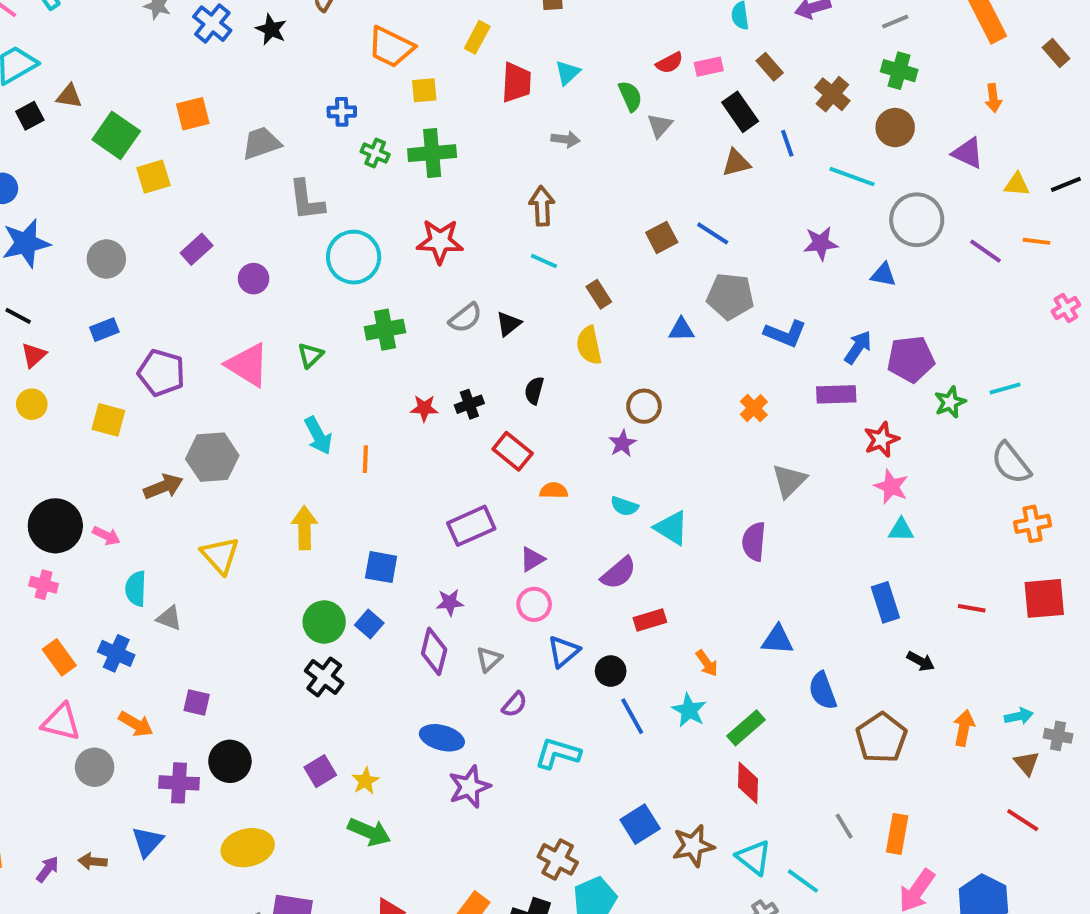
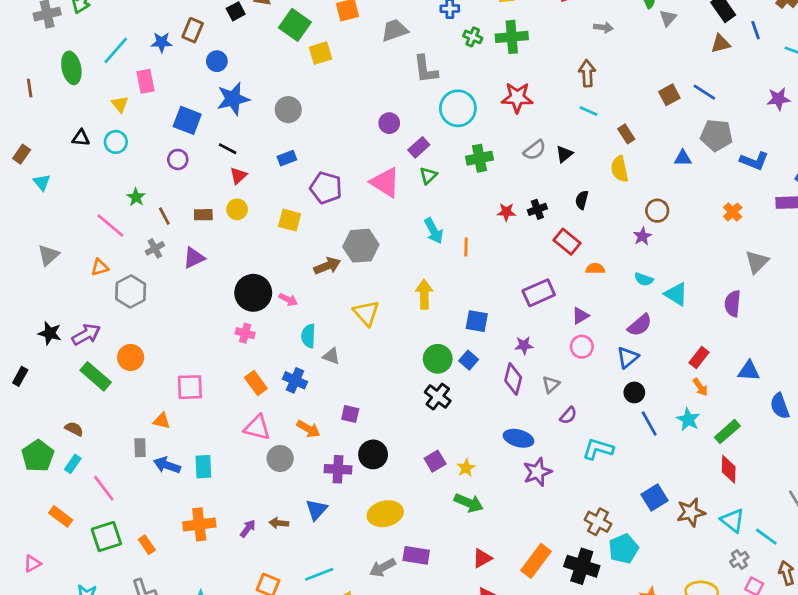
purple rectangle: (197, 249) -> (419, 147), moved
red rectangle: (650, 620) -> (699, 357), moved, turned -35
blue triangle: (564, 651) -> (628, 357), moved

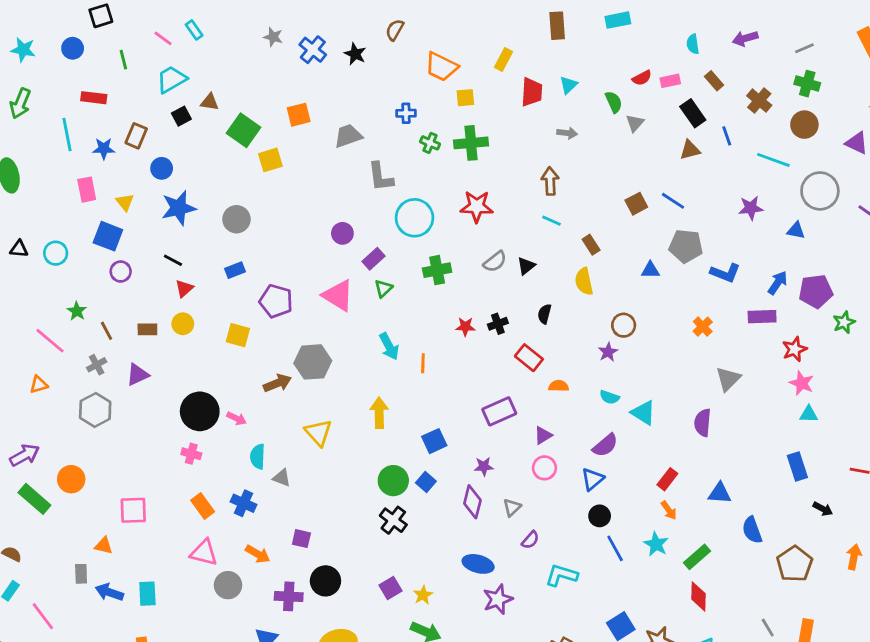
cyan line: (116, 50) -> (67, 134), moved, turned -52
yellow triangle: (120, 104) -> (125, 202), moved
blue square: (187, 120) -> (108, 236), moved
gray hexagon: (131, 291) -> (95, 410), moved
blue square: (477, 321) -> (434, 441), turned -35

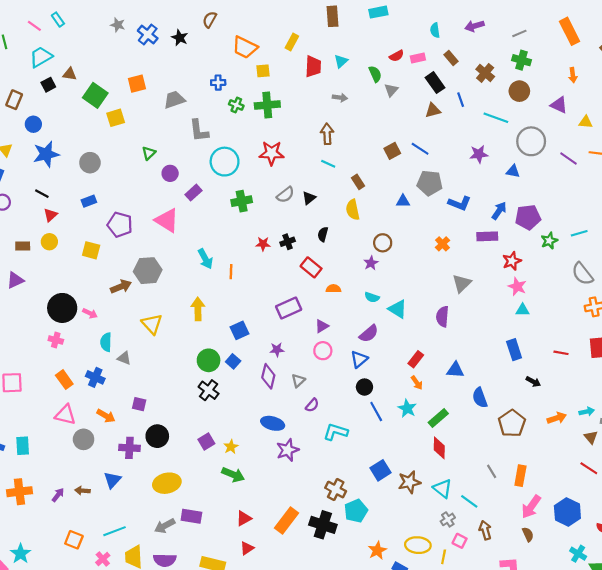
green triangle: (383, 288) -> (149, 153), moved
orange arrow: (854, 557) -> (557, 418), turned 60

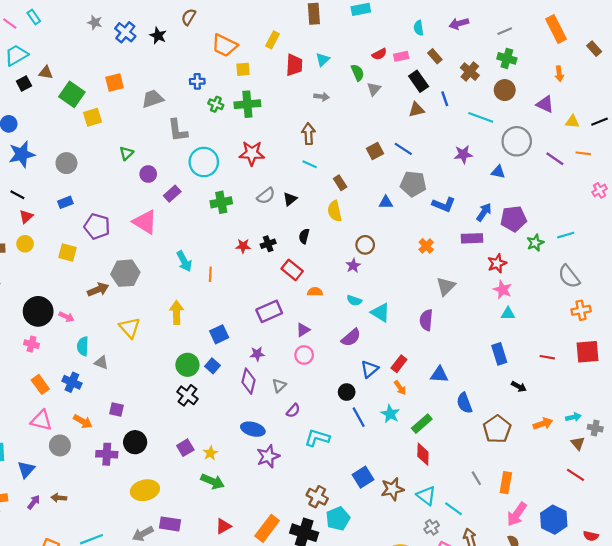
blue triangle: (359, 359) -> (370, 369), moved
blue triangle: (112, 480) -> (26, 469), moved

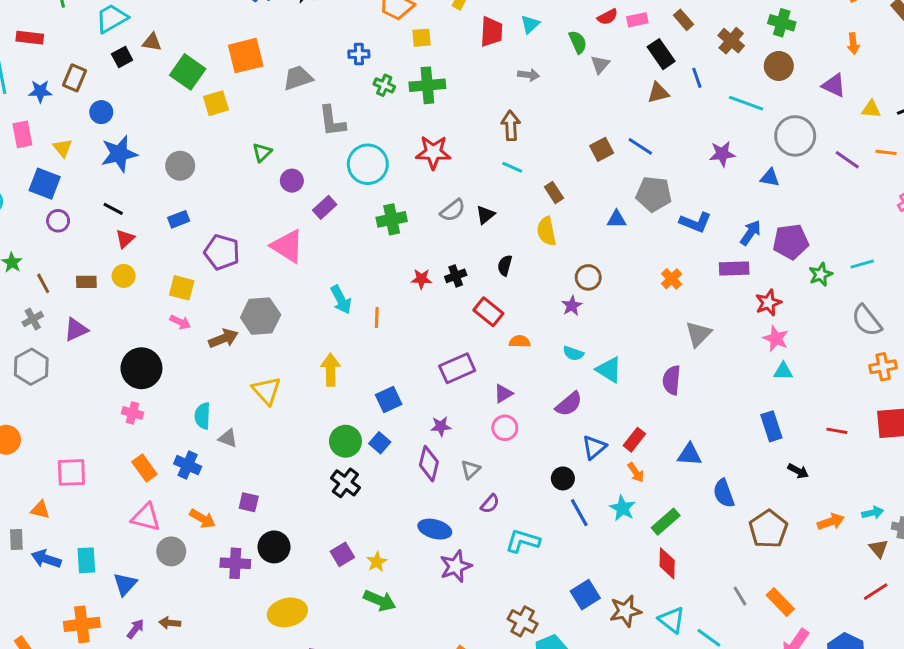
orange square: (114, 82) -> (246, 56), size x1.4
pink arrow: (66, 317) -> (180, 322), moved
red line: (576, 475) -> (876, 592), turned -66
orange rectangle: (506, 483) -> (780, 602), turned -54

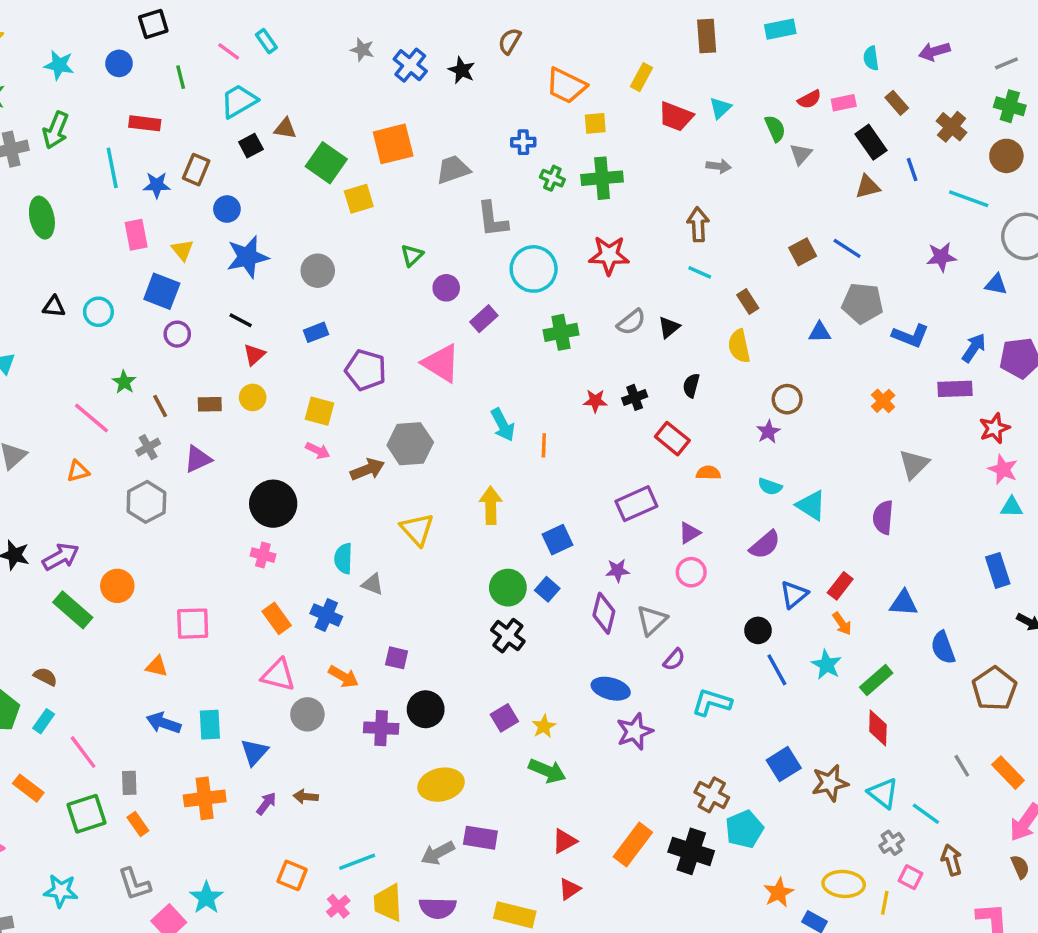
red trapezoid: (491, 32) -> (676, 116), turned 108
gray triangle: (471, 469) -> (652, 620), size x1.4
gray rectangle: (16, 539) -> (129, 783), moved

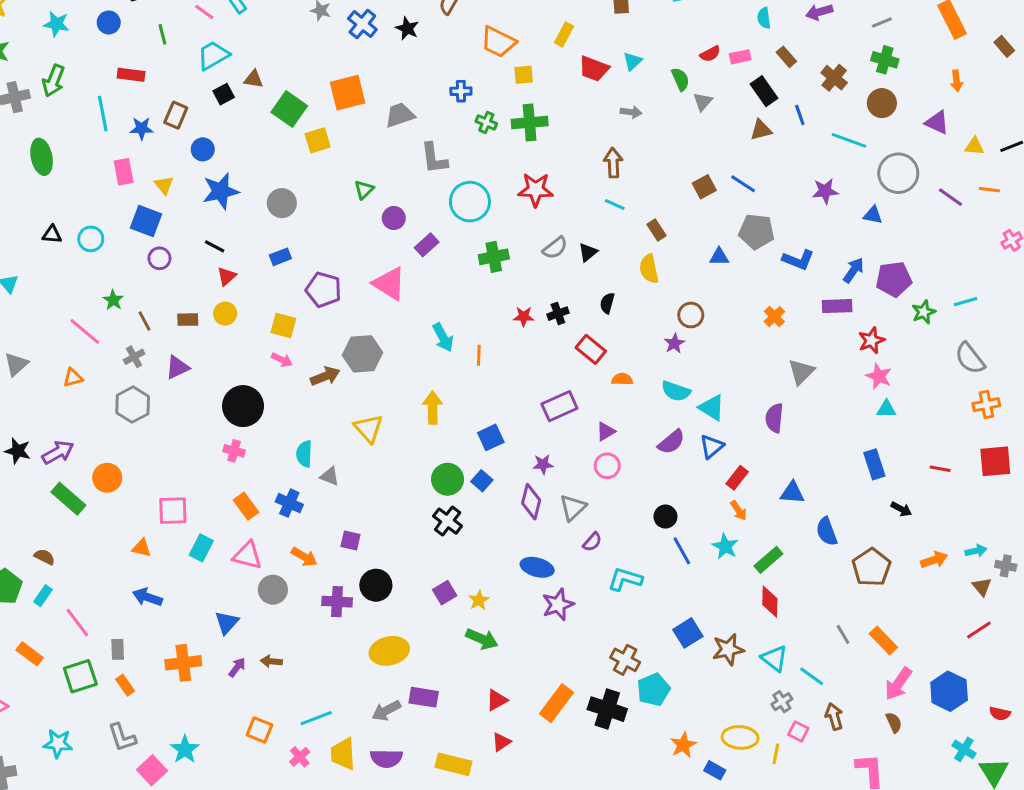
cyan semicircle: (770, 487) -> (676, 391), size x1.4
blue triangle: (794, 594) -> (712, 446), moved
cyan rectangle: (210, 725) -> (201, 548), moved, turned 30

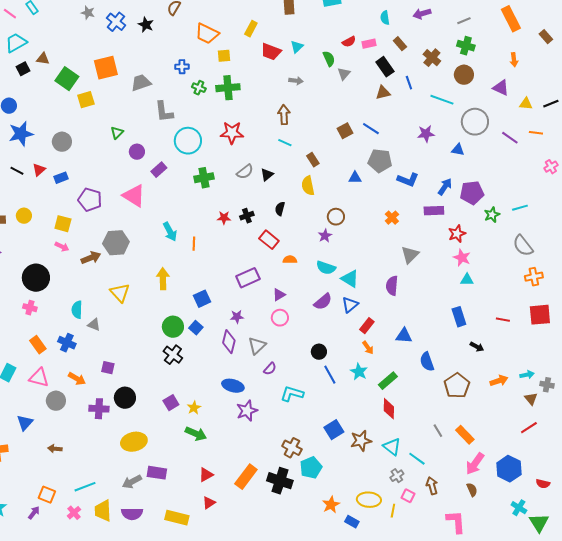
red triangle: (227, 276) -> (39, 170), moved
purple arrow: (237, 667) -> (34, 513), moved

